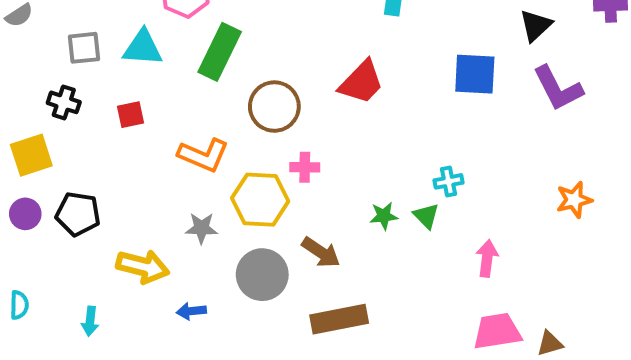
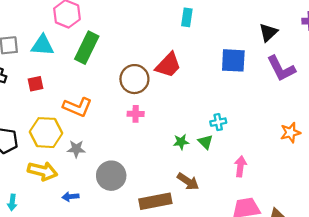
brown circle: (274, 107) -> (134, 79), moved
yellow hexagon: (260, 200) -> (46, 133), moved
brown arrow: (321, 252) -> (188, 181), moved

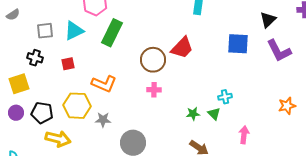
cyan triangle: (43, 45) -> (74, 31), turned -30
yellow arrow: (43, 171) -> (58, 139), moved

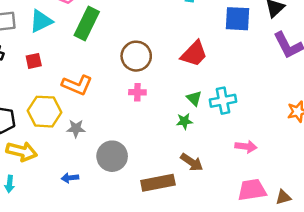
blue square: (238, 44) -> (237, 19), moved
red trapezoid: (182, 48) -> (194, 54), moved
cyan cross: (225, 97) -> (223, 101), size x1.5
green triangle: (214, 114) -> (194, 98), moved
pink arrow: (244, 135) -> (246, 147), turned 90

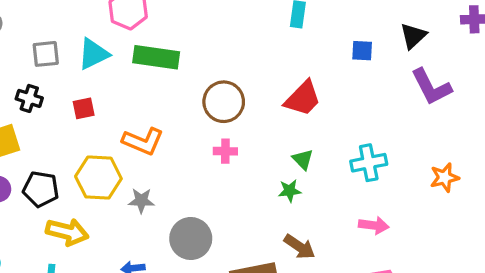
blue square: (237, 19) -> (362, 51), size x0.6
green rectangle: (87, 24) -> (156, 57), turned 72
cyan cross: (223, 101) -> (369, 163), moved

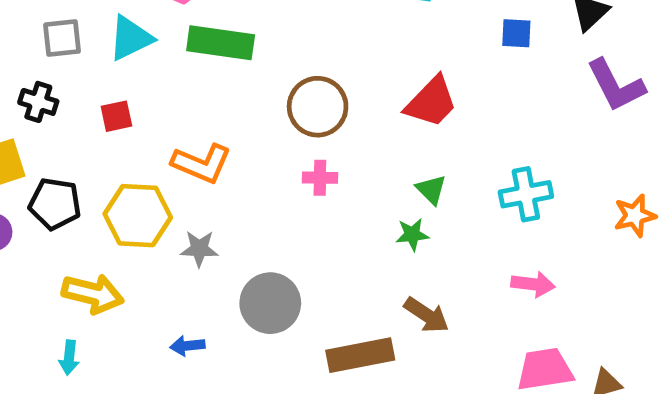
black pentagon: (41, 189) -> (55, 204), moved

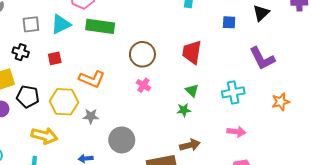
purple L-shape: (616, 85) -> (262, 58), moved
red trapezoid: (431, 102) -> (192, 52), turned 145
pink cross: (320, 178) -> (143, 85), turned 32
brown arrow: (426, 315) -> (190, 145), turned -48

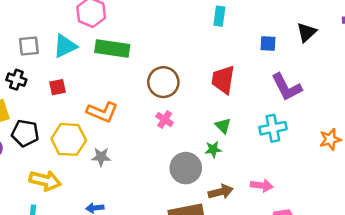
purple L-shape: (262, 58) -> (287, 87), moved
pink arrow: (236, 132) -> (262, 185), moved
gray circle: (122, 140) -> (186, 168), moved

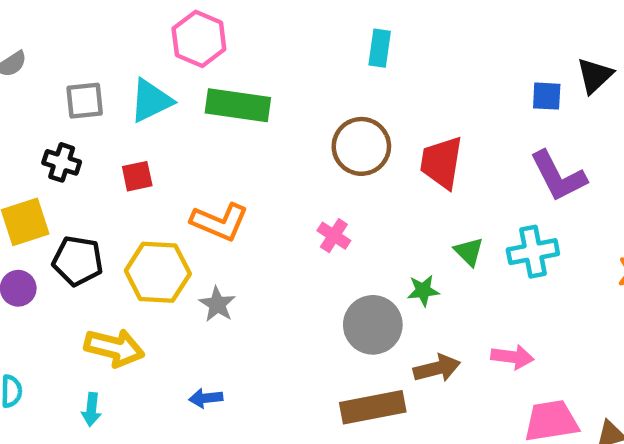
cyan rectangle: (219, 16) -> (380, 48), moved
blue square: (268, 44) -> (547, 96), moved
brown circle: (163, 82) -> (361, 146), moved
green triangle: (223, 126) -> (469, 252), moved
gray star: (101, 157) -> (217, 304), turned 30

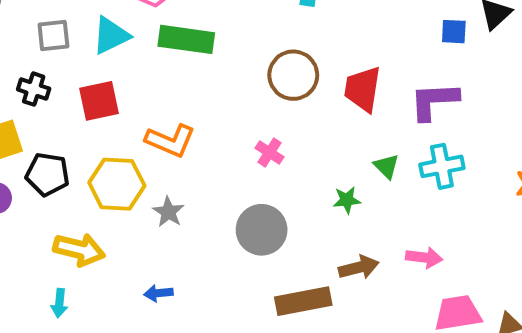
red square: (137, 176) -> (99, 101), size x1.5
purple L-shape: (558, 176) -> (434, 101), moved, turned 114
gray circle: (373, 325) -> (262, 230), moved

